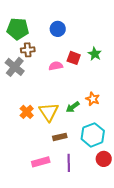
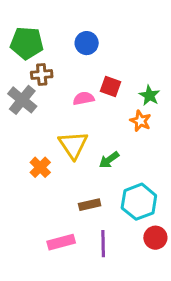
green star: (95, 54) -> (149, 95), moved
orange star: (93, 99) -> (140, 121), moved
yellow triangle: (49, 112) -> (73, 145), moved

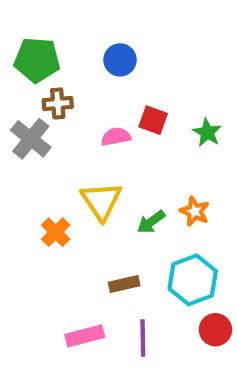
orange star: (140, 121) -> (195, 211), moved

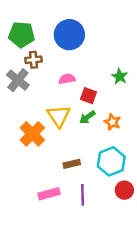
blue circle: (120, 60) -> (69, 35), size x1.6
red square: (153, 120) -> (88, 96), moved
green arrow: (151, 222) -> (87, 117), moved
orange cross: (56, 232) -> (32, 134), size x1.5

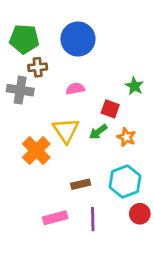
gray cross: (18, 80) -> (20, 90), turned -30
red square: (88, 96) -> (110, 109), moved

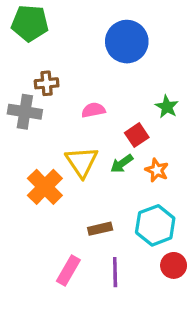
green pentagon: (24, 39) -> (30, 23), moved
blue circle: (78, 39) -> (127, 42), moved
red square: (110, 109) -> (137, 135), turned 36
pink rectangle: (55, 218) -> (68, 270), turned -45

